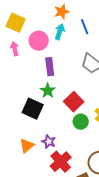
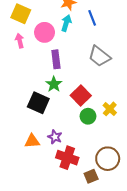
orange triangle: (27, 146) -> (32, 141), turned 35
red cross: (61, 162) -> (67, 158), turned -30

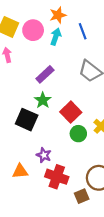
pink circle: (45, 32) -> (33, 30), moved
purple rectangle: (56, 59) -> (45, 74), turned 54
orange triangle: (32, 141) -> (20, 171), moved

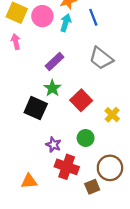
green circle: (78, 134) -> (86, 138), moved
orange triangle: (20, 171) -> (29, 181), moved

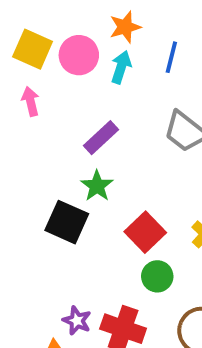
blue line: (93, 17) -> (171, 57), turned 35
red square: (81, 100) -> (145, 232), moved
purple star: (53, 145) -> (77, 321), moved

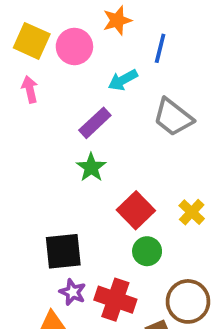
cyan arrow: (121, 67) -> (123, 80), moved, turned -136
black square: (67, 222) -> (63, 251), moved, turned -30

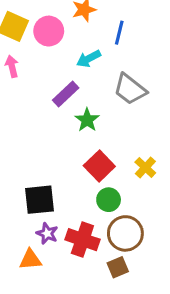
green star: (91, 167) -> (87, 120), moved
brown circle: (188, 301) -> (125, 233), moved

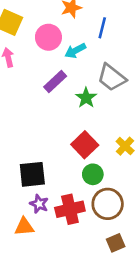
pink circle: (49, 31) -> (48, 37), moved
green star: (87, 120) -> (86, 98), moved
red cross: (82, 240) -> (70, 209), turned -32
brown square: (118, 267) -> (116, 243), moved

